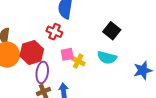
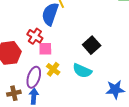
pink square: (67, 54) -> (45, 49), moved
purple ellipse: (42, 72) -> (34, 77), moved

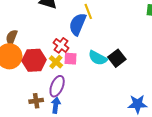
yellow cross: (53, 69) -> (56, 62), moved
cyan semicircle: (82, 71) -> (98, 58), moved

